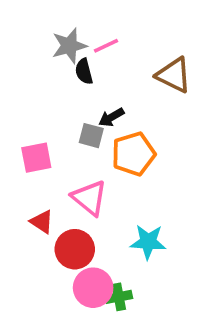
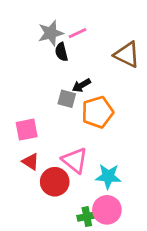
pink square: (36, 158) -> (27, 130), moved
pink triangle: (89, 198) -> (75, 160), moved
pink circle: (93, 288) -> (107, 210), moved

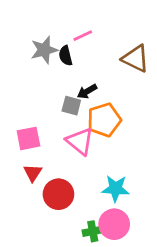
gray star: (51, 33) -> (44, 50), moved
pink triangle: (75, 160) -> (80, 141), moved
red triangle: (31, 162) -> (33, 173), turned 30

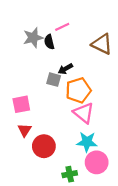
pink triangle: (80, 141) -> (84, 113), moved
pink circle: (114, 224) -> (97, 162), moved

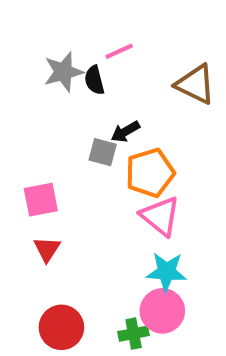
red circle: (44, 146) -> (61, 327), moved
pink circle: (97, 162) -> (162, 311), moved

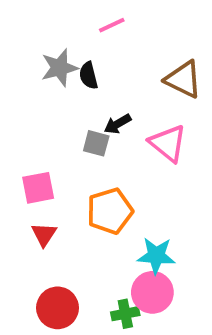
pink line: (119, 51) -> (112, 25), moved
orange pentagon: (150, 173) -> (110, 211), moved
pink triangle: (160, 216) -> (168, 143), moved

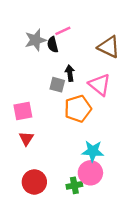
pink line: (112, 25) -> (63, 31), moved
black arrow: (118, 124) -> (70, 73), turned 112
orange pentagon: (110, 211) -> (78, 109), moved

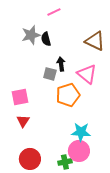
pink line: (63, 31) -> (54, 12), moved

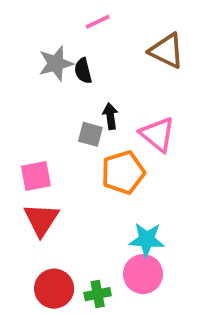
brown triangle: (95, 41) -> (167, 51), moved
red triangle: (23, 121) -> (41, 220), size x1.5
green cross: (65, 162) -> (98, 294), moved

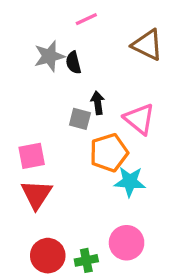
cyan star: (147, 240) -> (130, 182), moved

